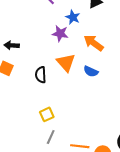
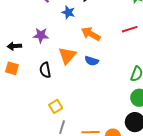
purple star: (60, 33) -> (41, 35), moved
orange triangle: (66, 62) -> (67, 56), turned 30

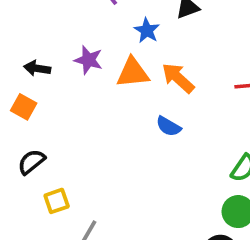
orange triangle: (67, 56) -> (133, 73), moved, turned 30
black semicircle: (45, 70) -> (31, 162), moved, turned 49
yellow square: (56, 106) -> (57, 201), moved

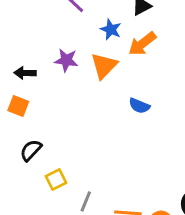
orange triangle: (133, 73) -> (104, 66), turned -32
orange arrow: (178, 78) -> (142, 44), moved, turned -72

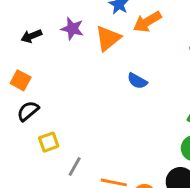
black arrow: (25, 73) -> (31, 36), turned -30
orange square: (18, 106) -> (21, 80), moved

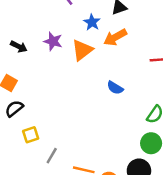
black arrow: (31, 36) -> (19, 47), turned -133
blue semicircle: (137, 81) -> (115, 88), moved

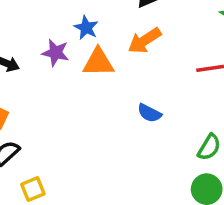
blue star: (92, 22) -> (86, 28), moved
orange triangle: (82, 50) -> (98, 62), turned 40

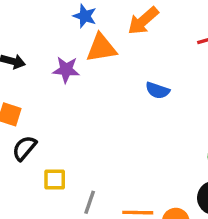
purple star: (55, 53) -> (66, 70), moved
yellow square: (33, 189) -> (55, 180), turned 30

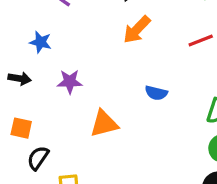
blue star: (85, 16) -> (41, 42), moved
orange triangle: (101, 48) -> (104, 124), moved

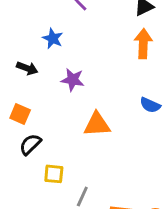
orange arrow: (137, 30) -> (143, 44), turned 128

